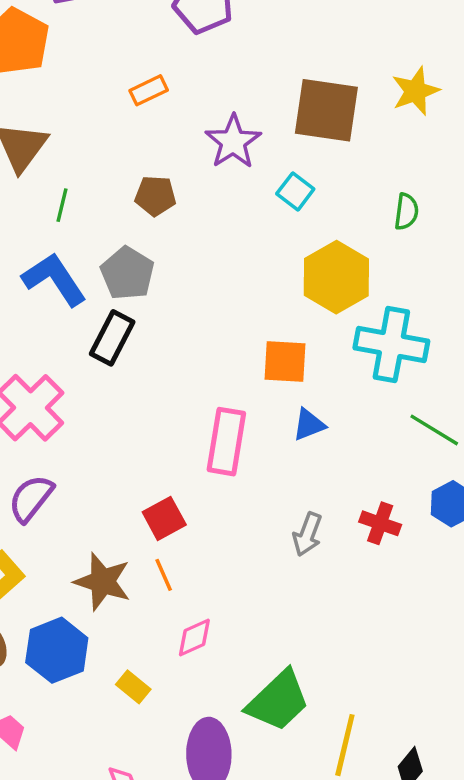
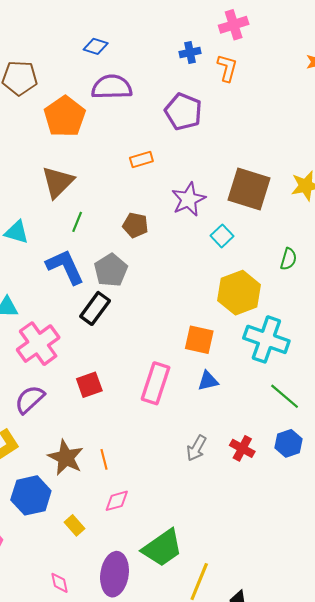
red square: (164, 518) -> (89, 385), moved

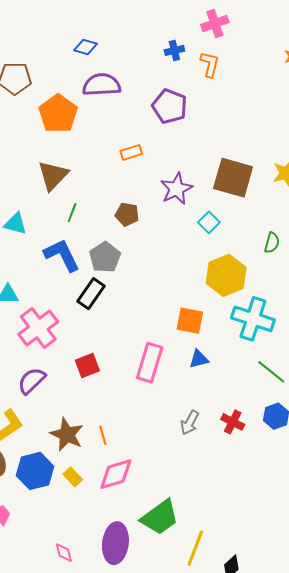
pink diamond: (117, 501) -> (116, 474), size x1.5
yellow rectangle: (75, 525) -> (73, 477), moved

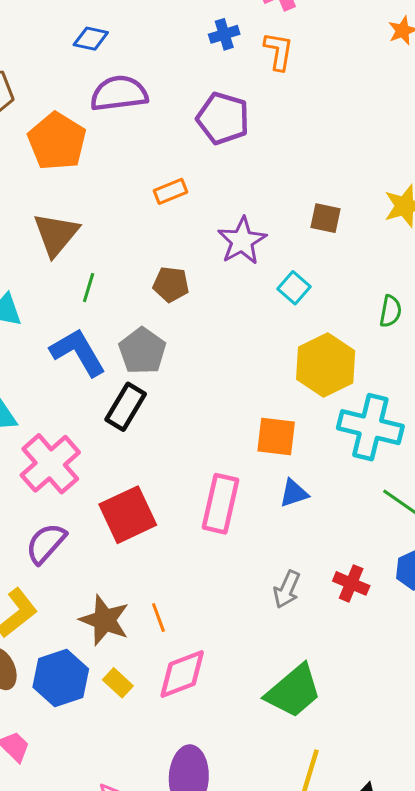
brown square: (233, 178) -> (326, 218), size x0.5
red square: (87, 365) -> (128, 515), size x1.5
green trapezoid: (160, 517) -> (293, 691), moved

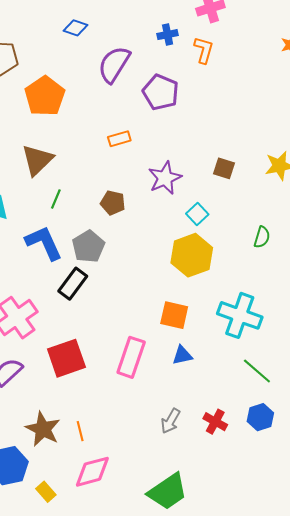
purple semicircle: (119, 93) -> (114, 64), moved, turned -57
yellow hexagon: (326, 365) -> (192, 255), moved
yellow rectangle: (118, 683) -> (46, 492), moved

